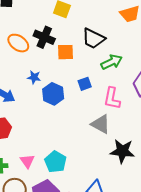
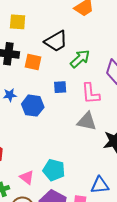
black trapezoid: (93, 39) -> (56, 41), turned -40
orange square: (66, 52) -> (33, 62), turned 30
blue square: (85, 84) -> (60, 87), turned 32

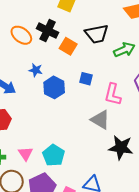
green arrow: (80, 59) -> (124, 50), moved

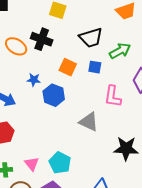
orange square: (68, 46) -> (68, 67), moved
blue square: (86, 79) -> (95, 67), moved
gray triangle: (100, 120) -> (89, 122), moved

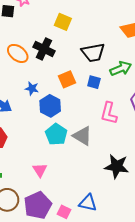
orange square: (68, 67) -> (67, 79), turned 36
cyan pentagon: (60, 163) -> (56, 134), moved
pink triangle: (32, 164) -> (40, 170), moved

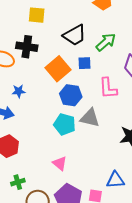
orange square: (67, 79) -> (58, 69), size x1.4
blue star: (32, 88) -> (19, 91), moved
blue hexagon: (50, 106) -> (71, 95), moved

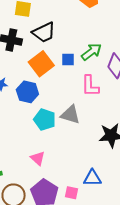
black trapezoid: (75, 35) -> (44, 32), moved
green arrow: (106, 42) -> (91, 52), moved
blue hexagon: (71, 95) -> (27, 92), moved

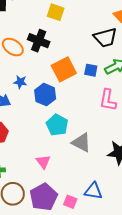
black trapezoid: (44, 32) -> (105, 37), moved
gray triangle: (70, 115) -> (81, 143), moved

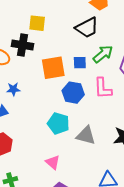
yellow square: (56, 12) -> (37, 23), moved
orange square: (64, 69) -> (53, 68), turned 30
blue hexagon: (45, 95) -> (73, 93), moved

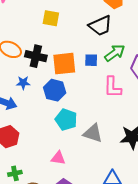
black cross: (22, 45) -> (36, 56), moved
blue hexagon: (73, 93) -> (55, 90), moved
pink triangle: (53, 162) -> (58, 158), turned -35

